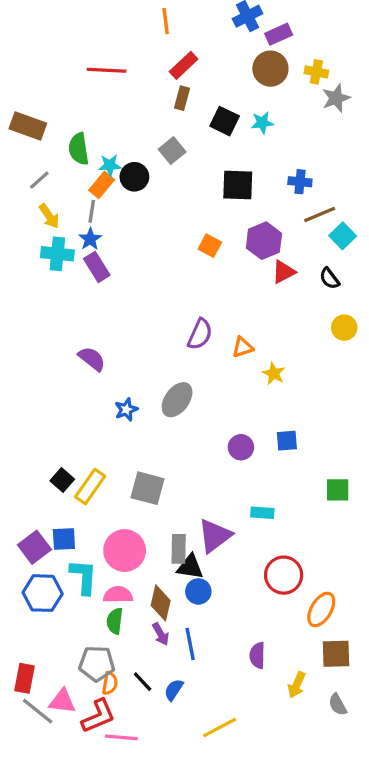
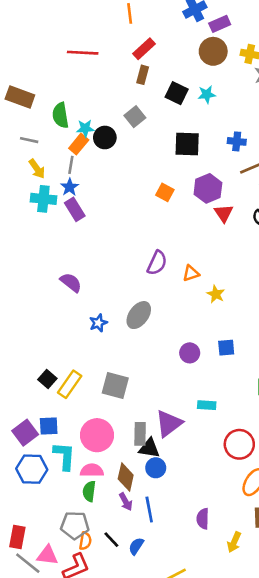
gray line: (39, 180) -> (29, 140), turned 54
red triangle: (284, 272) -> (224, 213), turned -36
red circle: (284, 575) -> (239, 444), moved

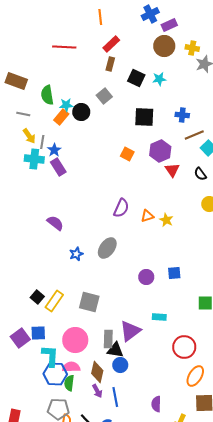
gray line: (71, 165) -> (42, 142), moved
yellow star: (216, 294) -> (166, 220), moved
blue hexagon: (32, 469) -> (55, 374), moved

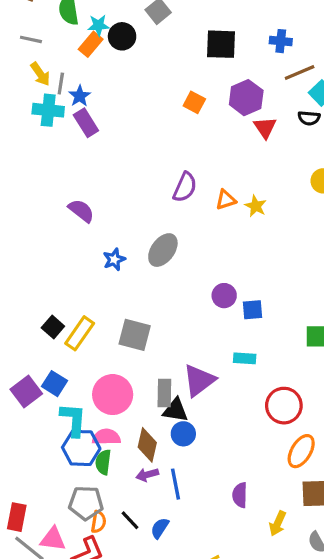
black semicircle: (200, 174) -> (309, 118), moved, turned -48
blue square: (174, 273) -> (252, 310), moved
blue square: (38, 333) -> (54, 384), turned 35
purple arrow: (97, 391) -> (147, 475), turned 104

